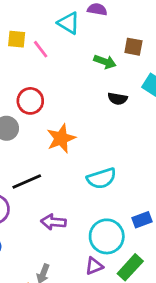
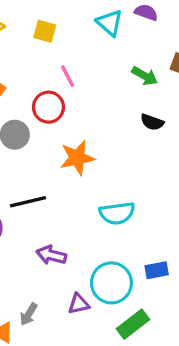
pink line: (41, 49) -> (68, 76), moved
purple triangle: (94, 266) -> (79, 304), moved

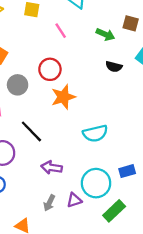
pink line: (68, 76) -> (61, 31), moved
red circle: (48, 107) -> (50, 69), moved
black line: (28, 202) -> (31, 131), turned 65
gray arrow: (29, 314) -> (49, 203), moved

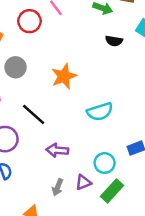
red circle: (50, 69) -> (29, 21), moved
cyan circle: (96, 183) -> (105, 163), size x0.7
green rectangle: (114, 211) -> (112, 191), moved

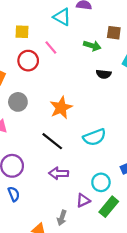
black line: (34, 114) -> (52, 141), moved
gray arrow: (58, 187) -> (62, 218), moved

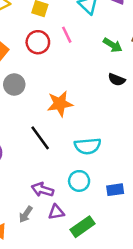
purple arrow: (59, 173) -> (42, 190), moved
cyan circle: (101, 182) -> (79, 181), moved
gray arrow: (62, 218) -> (26, 214), moved

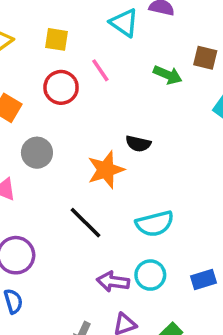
black semicircle: (117, 80) -> (138, 144), moved
purple arrow: (42, 190) -> (113, 282), moved

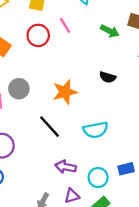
black semicircle: (138, 144) -> (108, 77), moved
gray circle: (37, 153) -> (19, 89), moved
cyan circle: (150, 275) -> (98, 178), moved

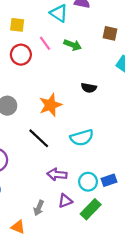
green arrow: (110, 31) -> (73, 45), moved
blue rectangle: (126, 169) -> (109, 180), moved

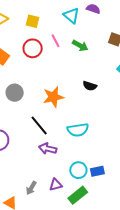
purple arrow: (57, 174) -> (48, 149), moved

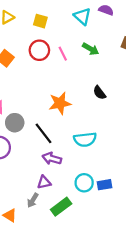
pink line: (55, 41) -> (63, 54), moved
black semicircle: (90, 86) -> (99, 93), turned 32
gray circle: (15, 93) -> (15, 123), moved
purple triangle: (56, 185) -> (44, 182), moved
green rectangle: (78, 195) -> (61, 207), moved

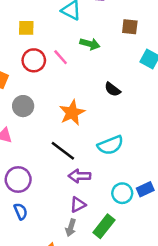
gray circle: (15, 123) -> (23, 106), moved

